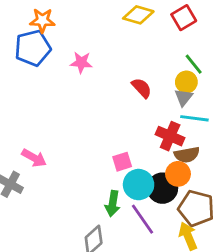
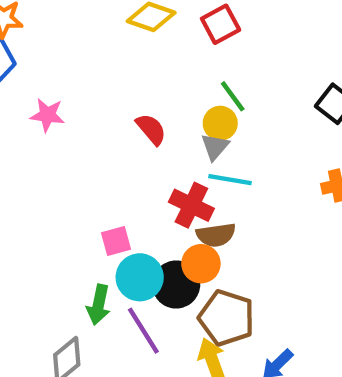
pink star: (81, 62) -> (47, 115), moved

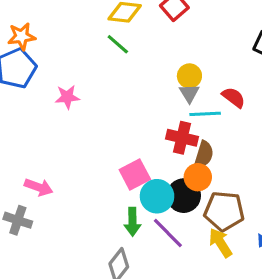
green line: (233, 96) -> (118, 44), moved
red semicircle: (151, 129) -> (234, 97), moved
brown semicircle: (216, 235) -> (204, 155), turned -52
pink square: (116, 241) -> (135, 175), size x1.4

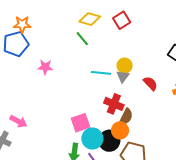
cyan line: (205, 114) -> (101, 73), moved

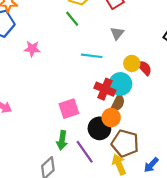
yellow circle: (125, 66) -> (132, 63), moved
gray triangle: (123, 76) -> (117, 33), moved
cyan circle: (92, 139) -> (120, 84), moved

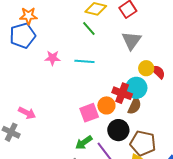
gray triangle: (117, 33) -> (131, 41), size x1.5
cyan line: (92, 56) -> (84, 61), moved
orange circle: (111, 118) -> (106, 105), moved
green arrow: (62, 140) -> (84, 143), turned 48

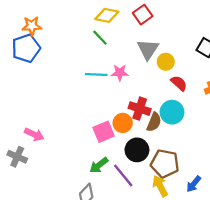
pink star: (53, 58) -> (120, 73), moved
yellow circle: (146, 68) -> (166, 62), moved
cyan circle: (136, 88) -> (172, 112), moved

